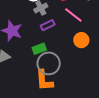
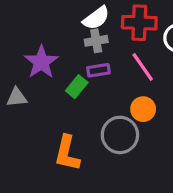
green rectangle: (39, 49) -> (77, 87), moved, turned -48
gray circle: (49, 63) -> (120, 135), moved

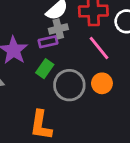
purple rectangle: (98, 70) -> (48, 42), moved
gray circle: (120, 135) -> (69, 85), moved

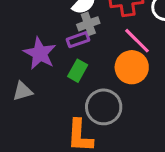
orange circle: (102, 83) -> (132, 67), moved, size x1.4
gray circle: (69, 85) -> (104, 107), moved

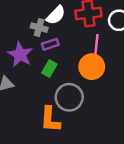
gray cross: (88, 24) -> (39, 28), moved, turned 35
pink line: (137, 41) -> (96, 46), turned 50

